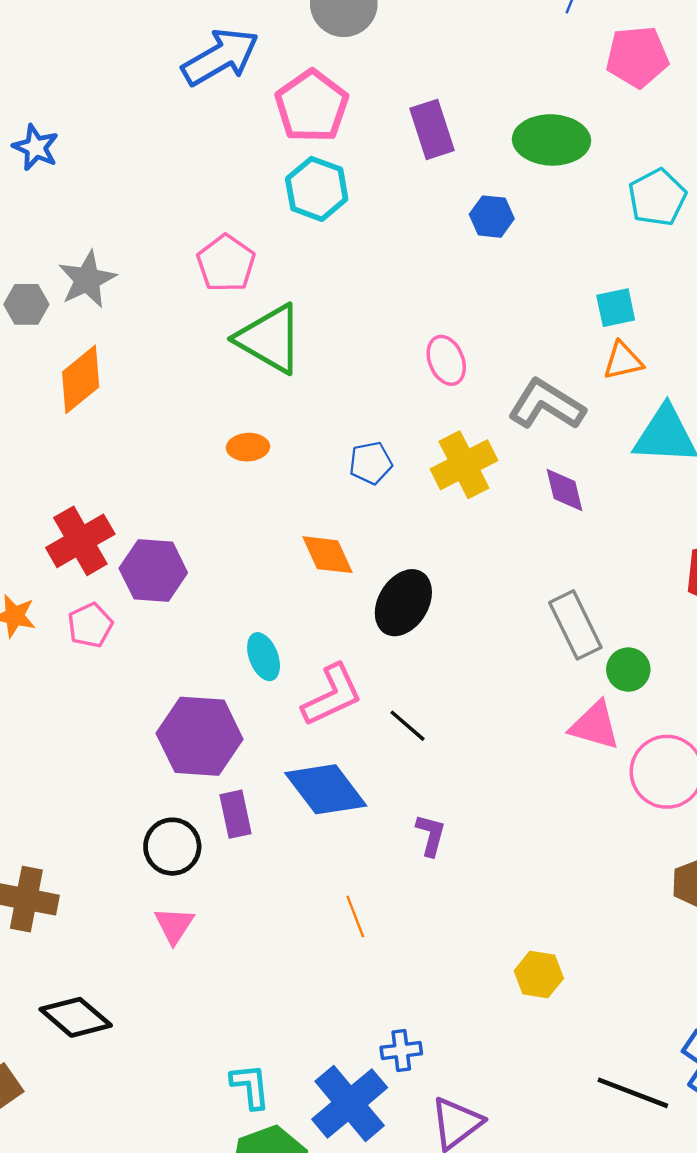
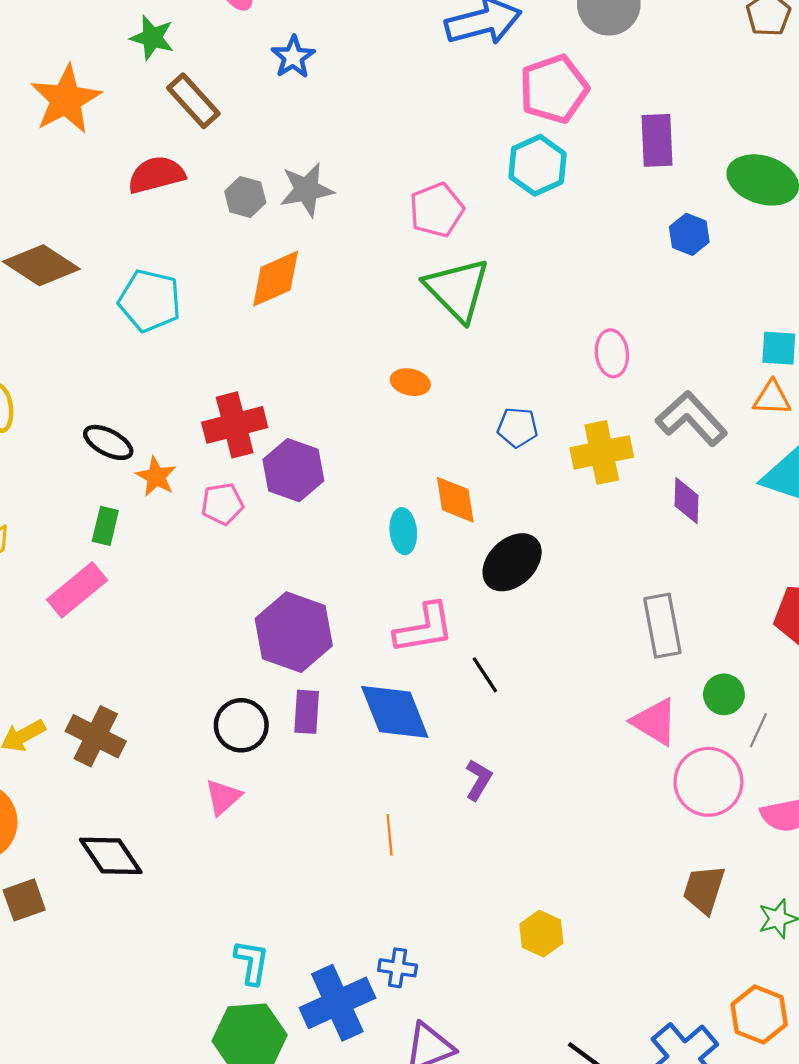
cyan ellipse: (264, 657) -> (403, 531), moved
green circle: (628, 670) -> (724, 694), moved

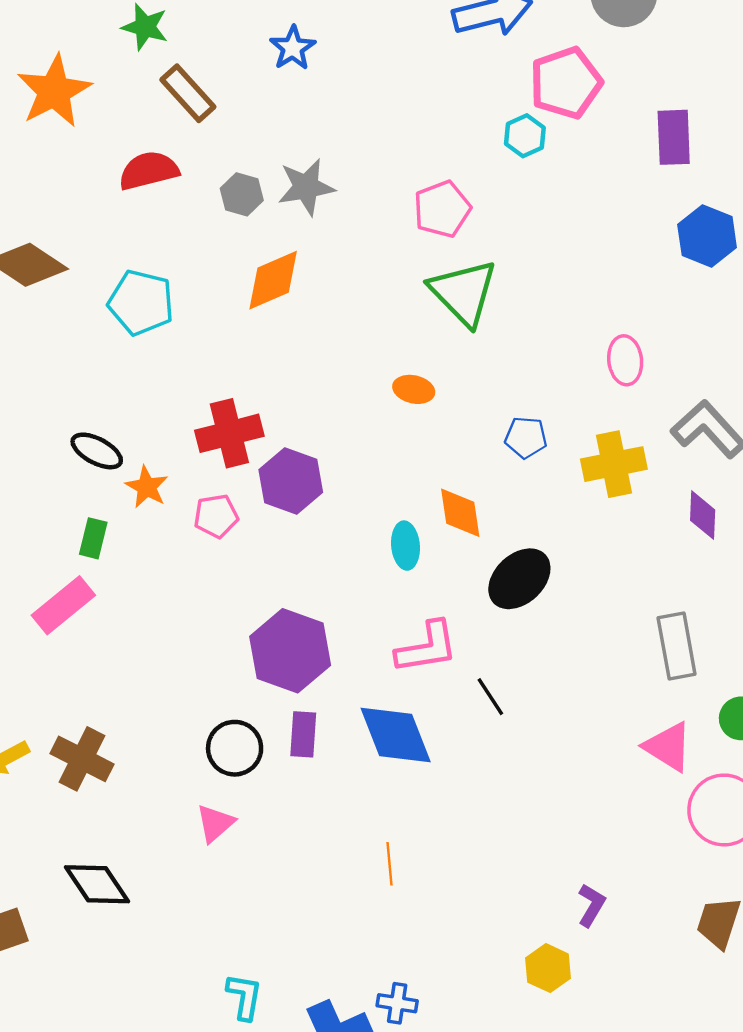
cyan hexagon: (537, 165) -> (525, 136), moved, size x0.7
blue hexagon: (689, 234) -> (707, 236), size x1.4
purple L-shape: (478, 780) -> (591, 905), moved

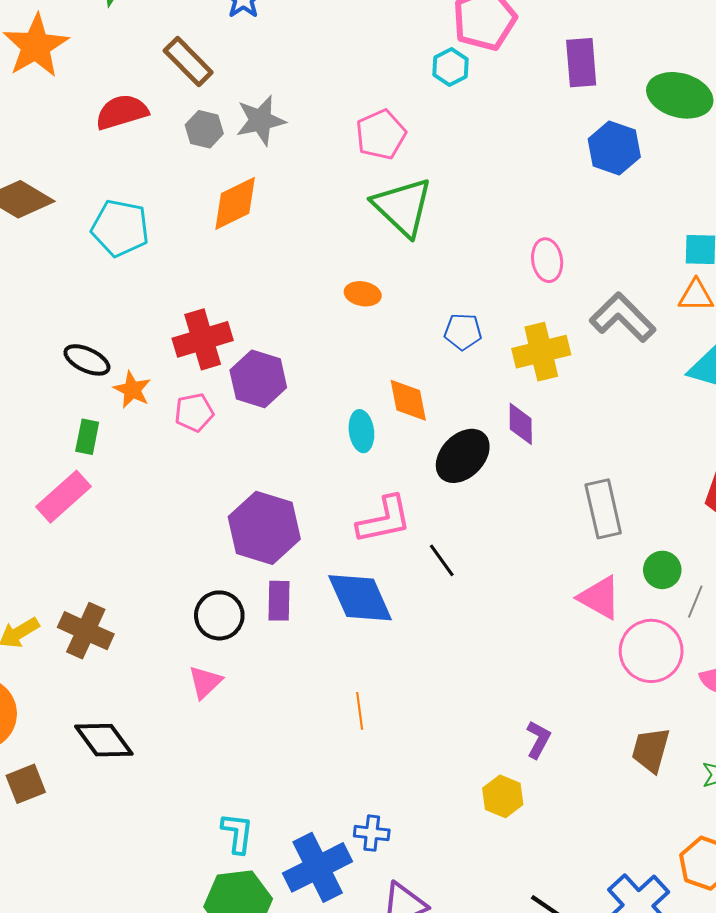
brown rectangle: (188, 93) -> (188, 61), moved
purple diamond: (703, 515) -> (521, 424), moved

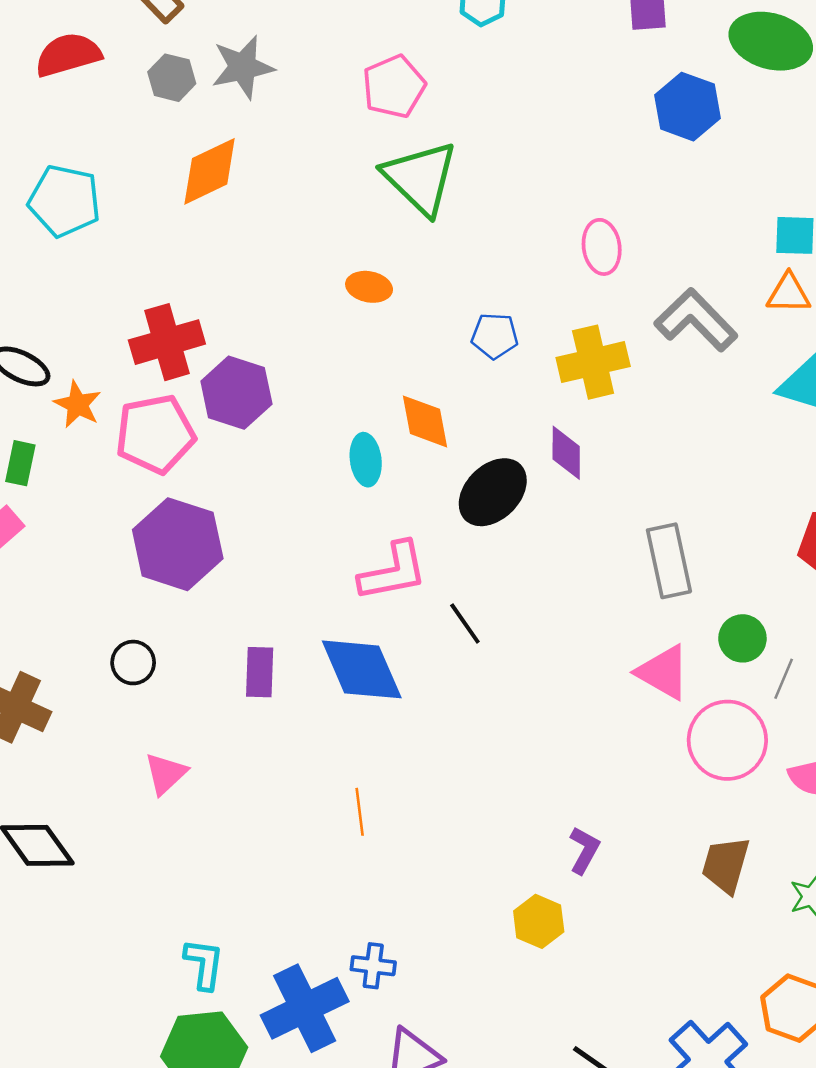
pink pentagon: (194, 412) -> (155, 434), size x1.6
purple hexagon: (264, 528) -> (178, 544), moved
black circle: (219, 615) -> (133, 663), moved, size x0.7

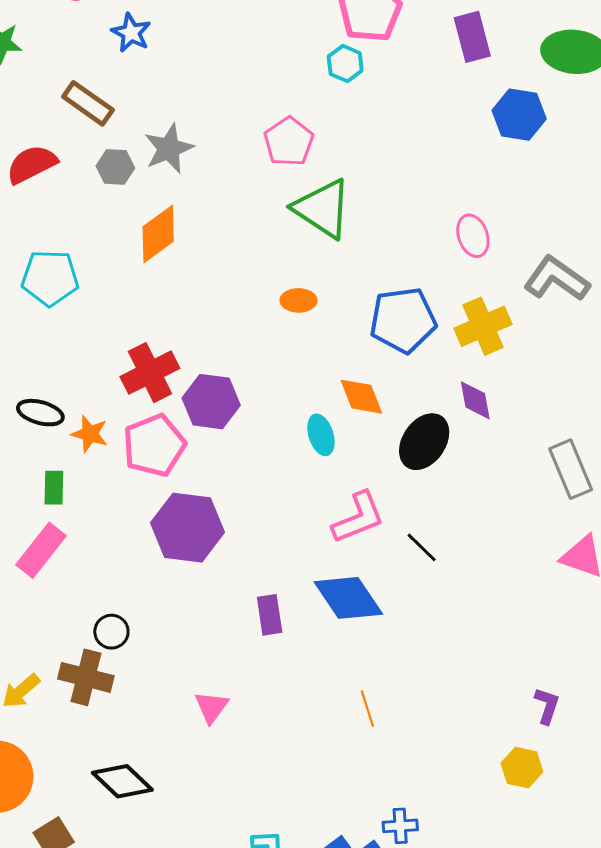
blue pentagon: (495, 336) -> (403, 320), size x1.8
black circle: (133, 663) -> (111, 632), moved

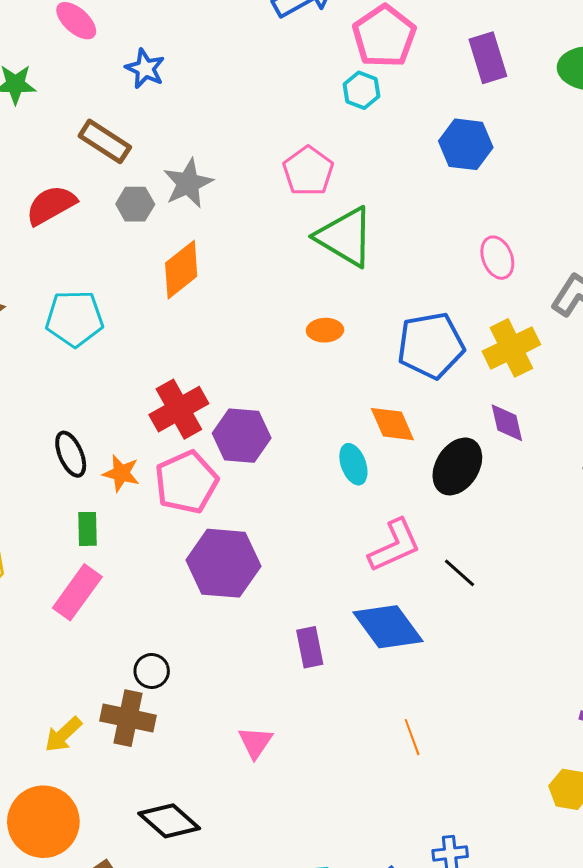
blue hexagon: (519, 115) -> (466, 144), moved
black ellipse: (40, 413) -> (71, 454), turned 54

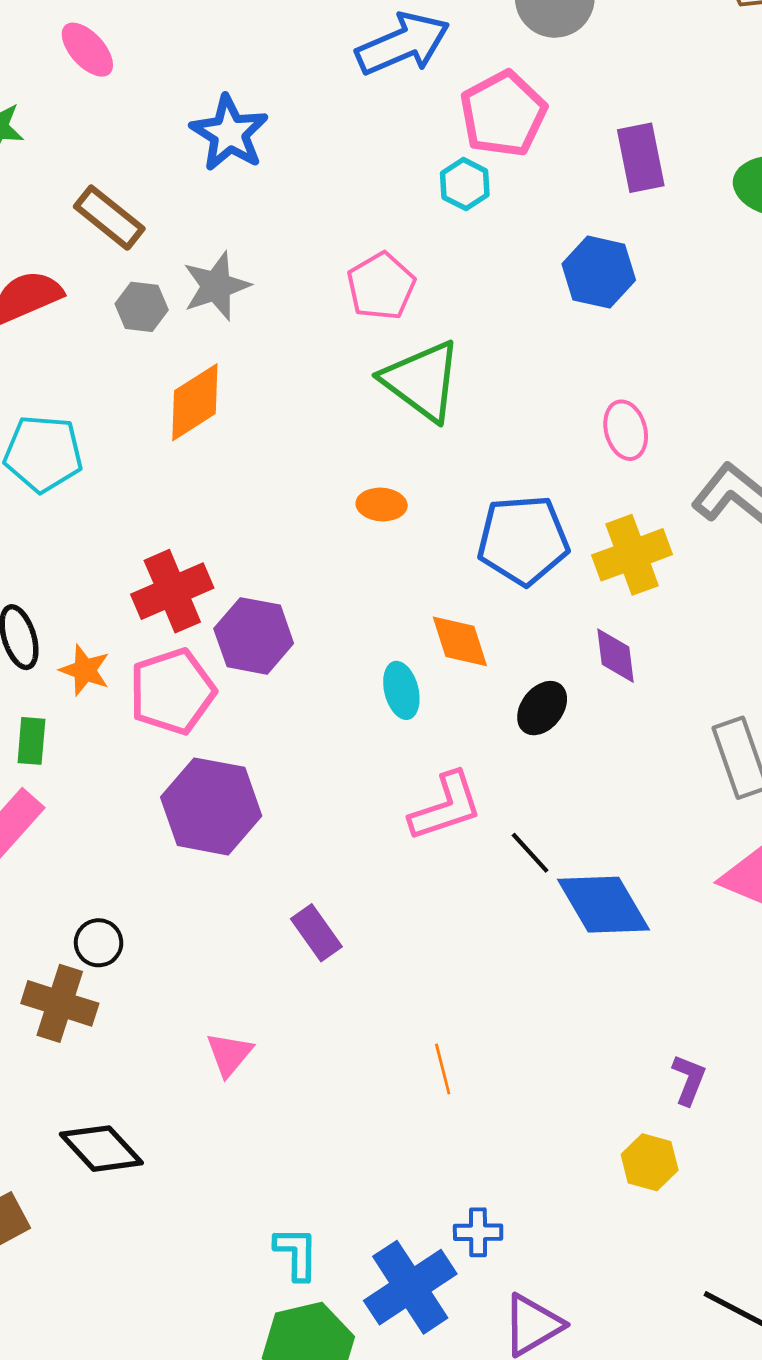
blue star: (145, 69) -> (229, 133), moved, size x1.4
black ellipse: (457, 466) -> (542, 708), size x0.7
blue diamond: (388, 627) -> (604, 905), moved
purple rectangle: (310, 647) -> (316, 933), turned -30

